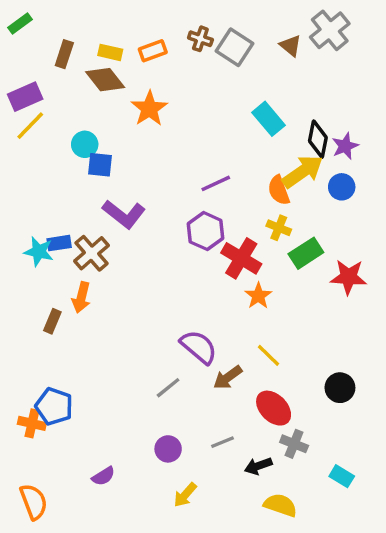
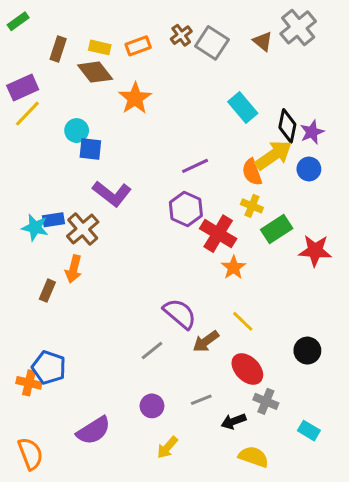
brown cross: (200, 39) -> (181, 35), turned 35
purple semicircle: (103, 476) -> (94, 431), size x1.6

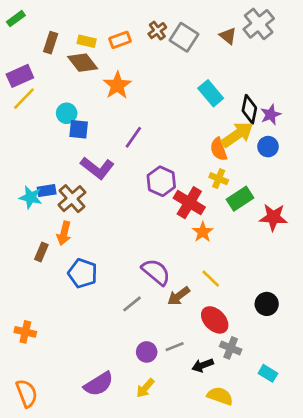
purple line: (195, 166) -> (133, 137), moved, turned -30
blue pentagon: (49, 367) -> (83, 273), moved
purple circle: (152, 406) -> (147, 352), moved
purple semicircle: (94, 431) -> (99, 384), moved

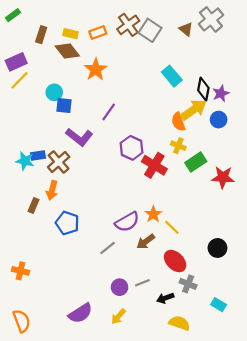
brown cross: (157, 31) -> (128, 25), size x1.5
orange star: (203, 232) -> (153, 214), moved
purple semicircle: (156, 272) -> (127, 222), turned 110

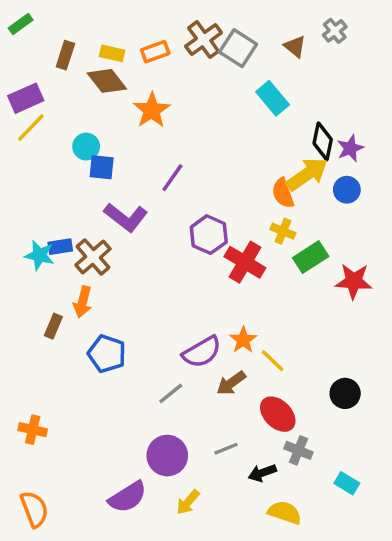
gray cross: (211, 19) -> (335, 31), size x0.6
cyan rectangle: (172, 76) -> (273, 98), moved
purple circle: (120, 287) -> (167, 456), moved, size x1.5

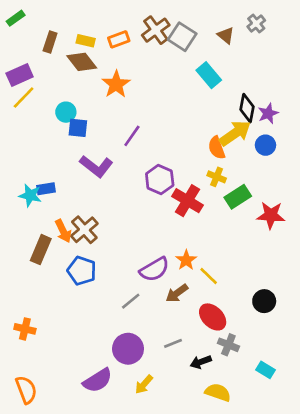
brown cross: (93, 257) -> (84, 230), moved
orange arrow: (83, 302) -> (63, 231), turned -40
brown rectangle: (53, 326) -> (41, 250), size x1.5

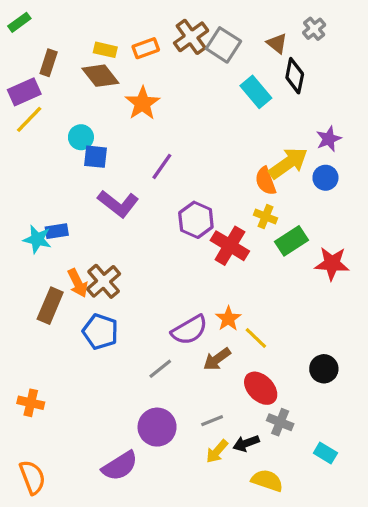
brown rectangle: (50, 42) -> (49, 63), moved
black diamond: (247, 108) -> (295, 76), moved
yellow arrow: (144, 384) -> (217, 451), moved

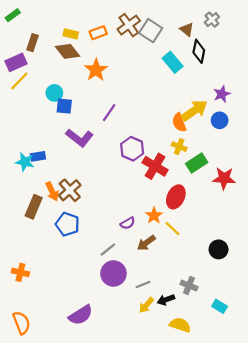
purple semicircle: (189, 330) -> (128, 223), size x0.6
red ellipse: (261, 388) -> (176, 197), moved, turned 70
purple circle: (157, 427) -> (113, 273), moved

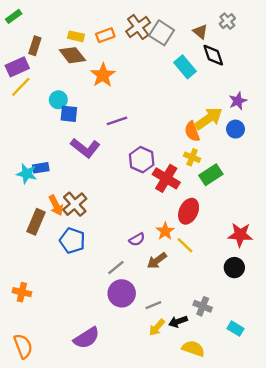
black diamond: (199, 51) -> (213, 55), turned -30
purple line: (109, 113) -> (117, 121), turned 36
red star: (224, 178) -> (240, 235), moved

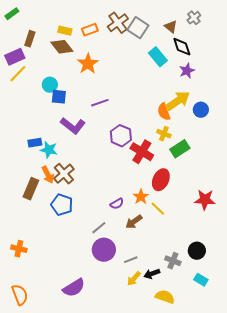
purple star: (238, 101) -> (187, 71), moved
cyan star: (27, 174) -> (49, 150), moved
black circle: (234, 268) -> (197, 251), moved

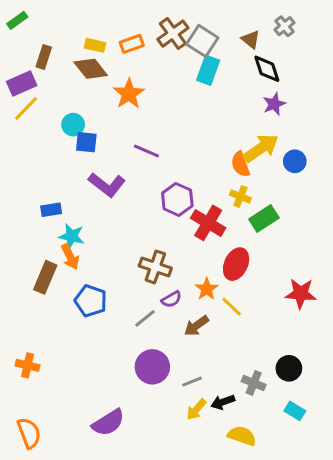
cyan rectangle: (158, 57) -> (208, 70), moved, turned 60
purple line: (100, 103) -> (146, 151), turned 42
cyan star: (49, 150) -> (72, 236), moved
brown cross: (64, 174) -> (155, 267), moved, turned -30
gray line: (99, 228) -> (145, 318), moved

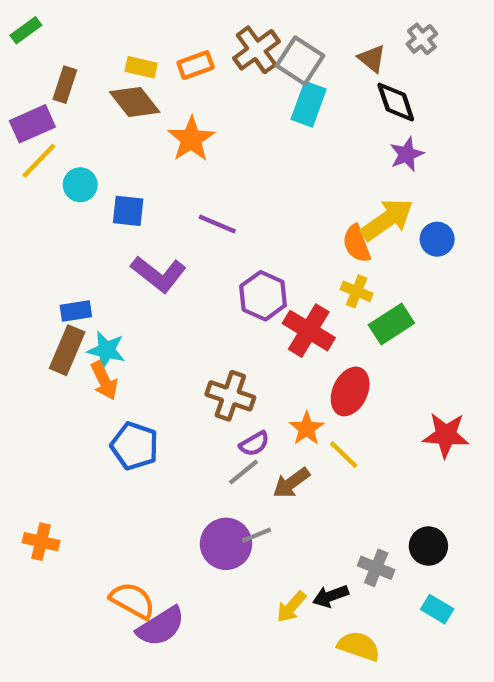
cyan circle: (73, 125) -> (80, 185), moved
brown rectangle: (45, 277) -> (67, 350), moved
gray line: (145, 318) -> (243, 472), moved
gray line: (192, 382) -> (256, 535), moved
orange semicircle: (29, 433) -> (132, 600), moved, turned -40

